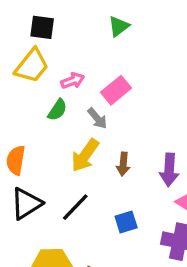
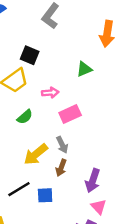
pink arrow: (73, 81) -> (50, 93), moved
gray arrow: (97, 118) -> (62, 145), moved
blue square: (126, 222) -> (45, 195), moved

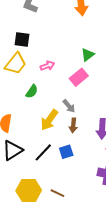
green triangle: (84, 69) -> (88, 55), moved
pink rectangle: (70, 114) -> (79, 77), moved

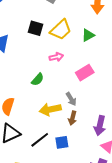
green triangle: (88, 55) -> (88, 35), moved
yellow trapezoid: (16, 64) -> (61, 30), moved
yellow arrow: (49, 120) -> (50, 109), turned 35

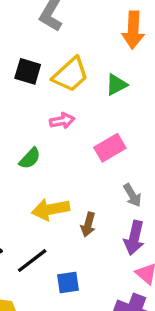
gray arrow: (71, 99) -> (132, 195), moved
blue square: (62, 142) -> (68, 283), moved

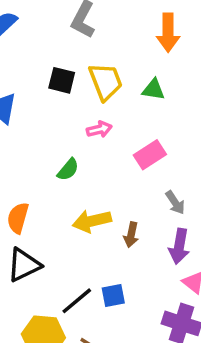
yellow trapezoid: (70, 75) -> (106, 82), turned -66
green triangle: (116, 85) -> (153, 90), turned 40
black line: (32, 261) -> (77, 301), moved

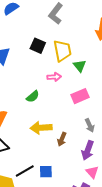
green triangle: (153, 90) -> (80, 66), moved, turned 32

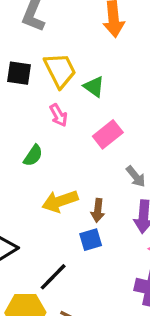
pink arrow: (54, 77) -> (59, 115), turned 80
blue square: (46, 172) -> (91, 240), moved

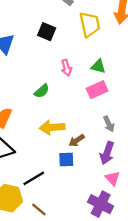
yellow trapezoid: (60, 70) -> (90, 24), moved
green triangle: (94, 87) -> (98, 66), moved, turned -35
brown arrow: (98, 210) -> (77, 141), turned 35

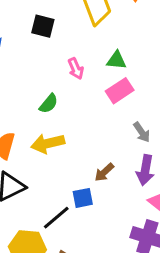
yellow arrow: (52, 127) -> (48, 143), moved
brown arrow: (77, 141) -> (104, 172), moved
blue square: (66, 159) -> (83, 198), moved

